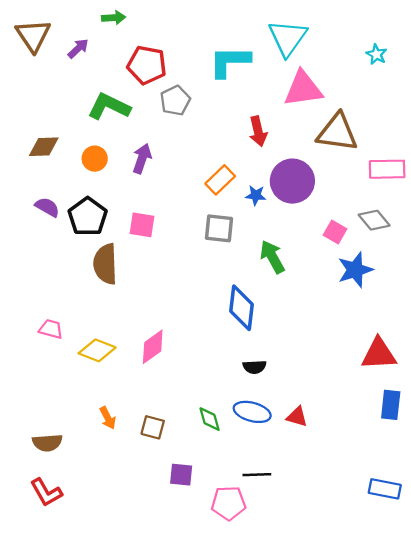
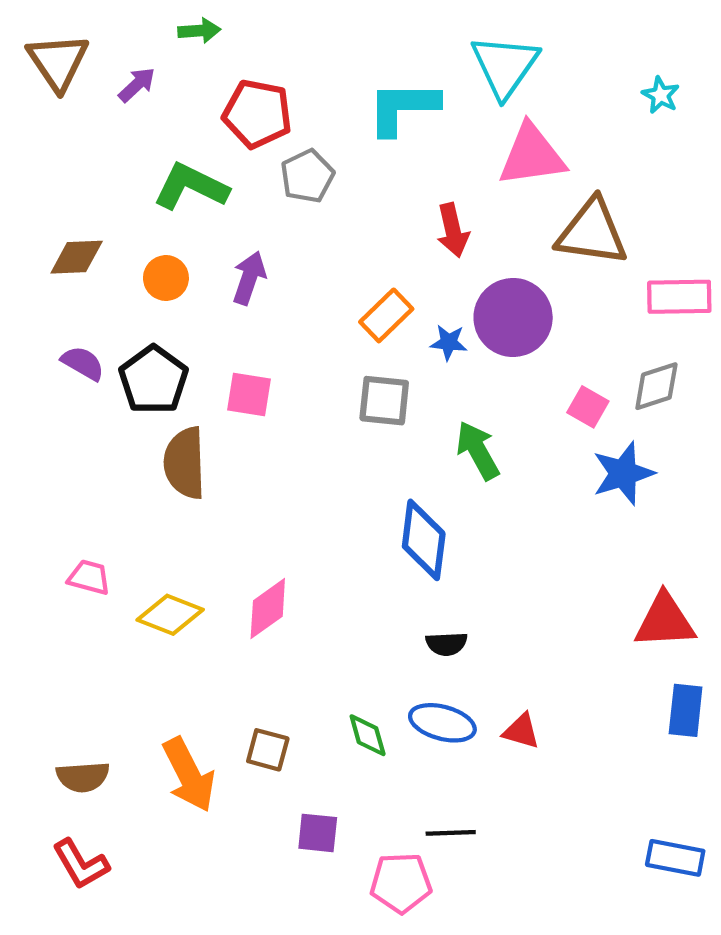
gray diamond: (374, 220) -> (656, 386), turned -68
orange arrow: (108, 418) -> (189, 775), moved, size x1.8

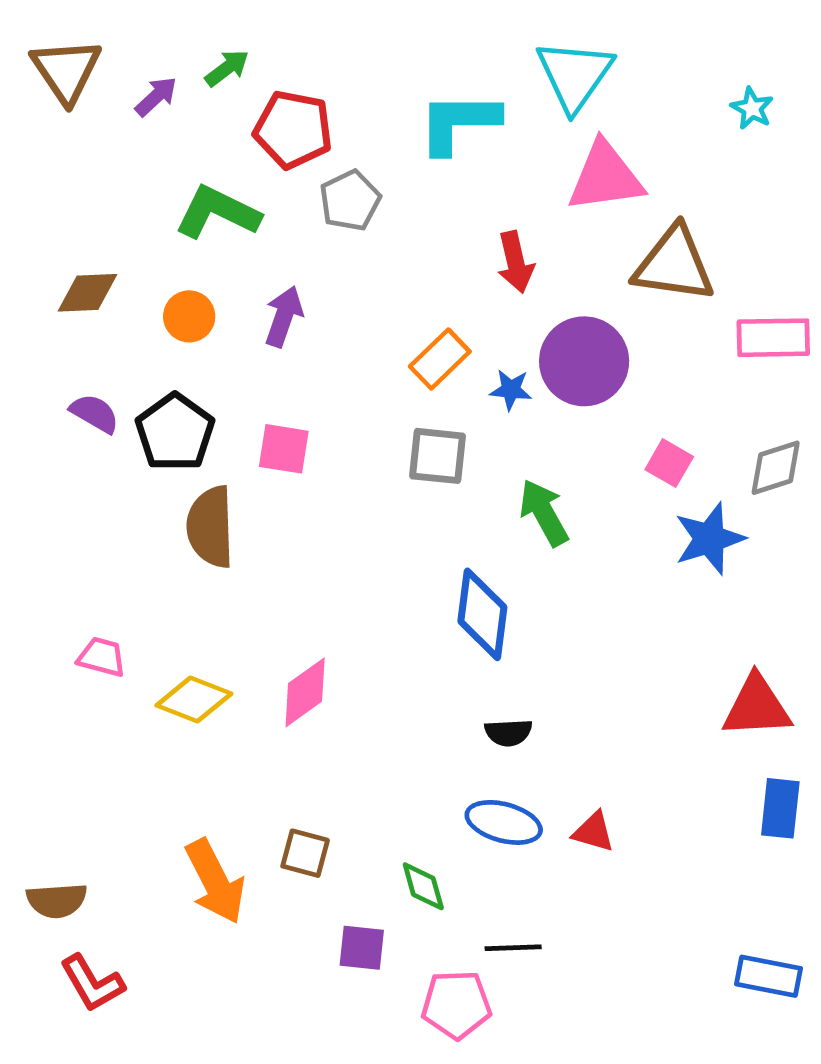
green arrow: (199, 31) -> (227, 68), moved, turned -33
gray diamond: (656, 386) -> (776, 468), moved
green diamond: (368, 735) -> (423, 886), moved
brown semicircle: (83, 777) -> (57, 901), moved

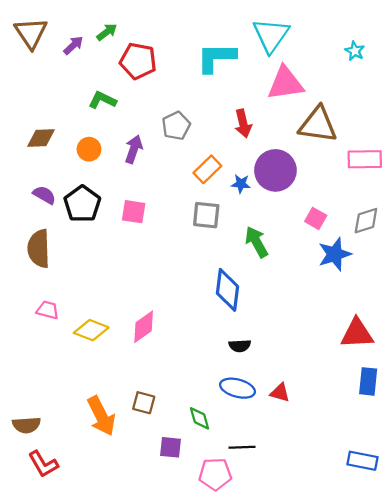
gray pentagon: (350, 201) -> (176, 126), moved
green L-shape: (218, 212) -> (102, 100), size x0.7
brown semicircle: (210, 527) -> (39, 249), moved

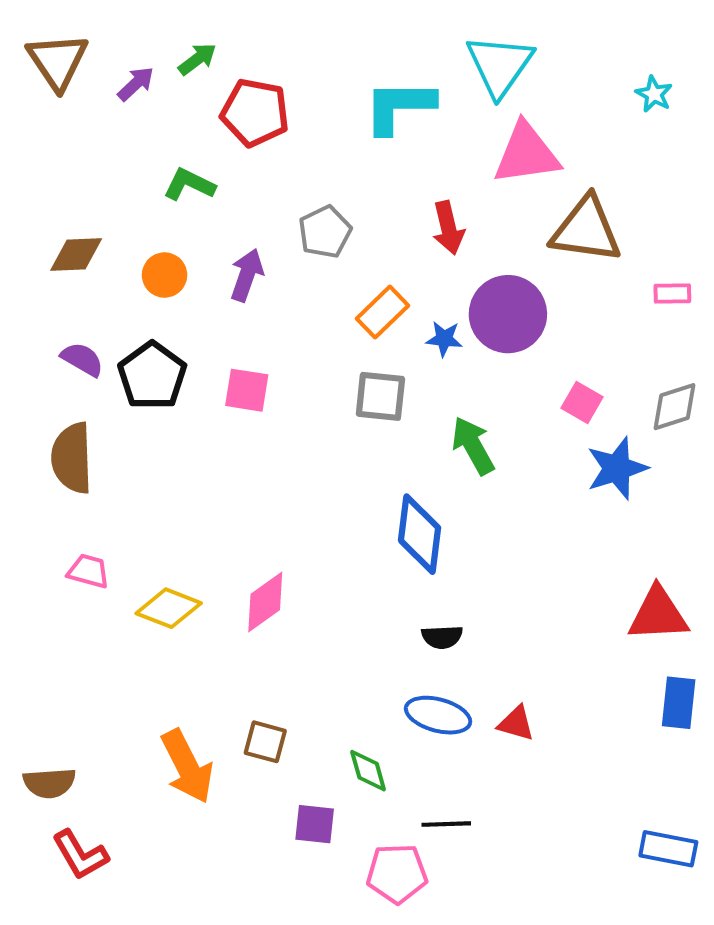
pink rectangle: (365, 159) -> (672, 294), size x0.6

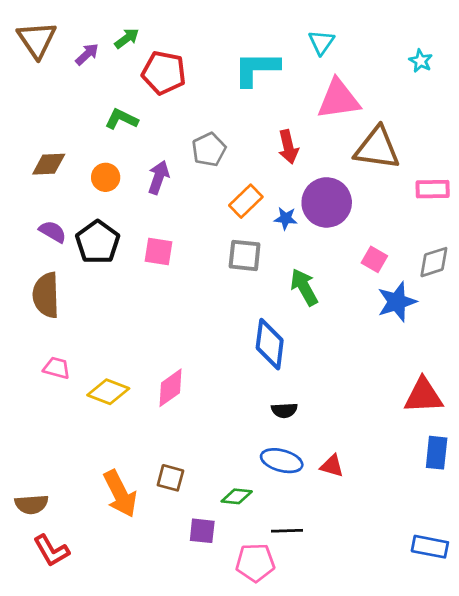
cyan triangle: (500, 65) -> (321, 42), size x0.6
pink rectangle: (672, 294) -> (433, 189), size x1.4
green diamond: (368, 771) -> (237, 496), turned -68

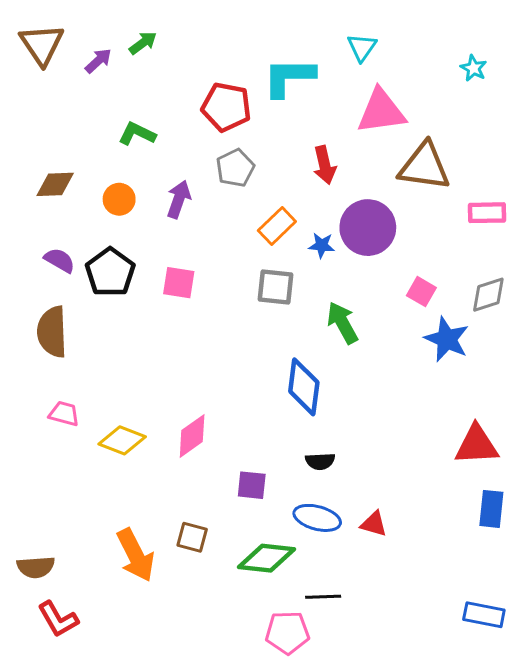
red pentagon: (164, 73) -> (226, 107), moved
blue star: (397, 302) -> (447, 339), turned -30
green diamond: (237, 496) -> (267, 558), size x1.6
purple square: (202, 531) -> (252, 485), moved

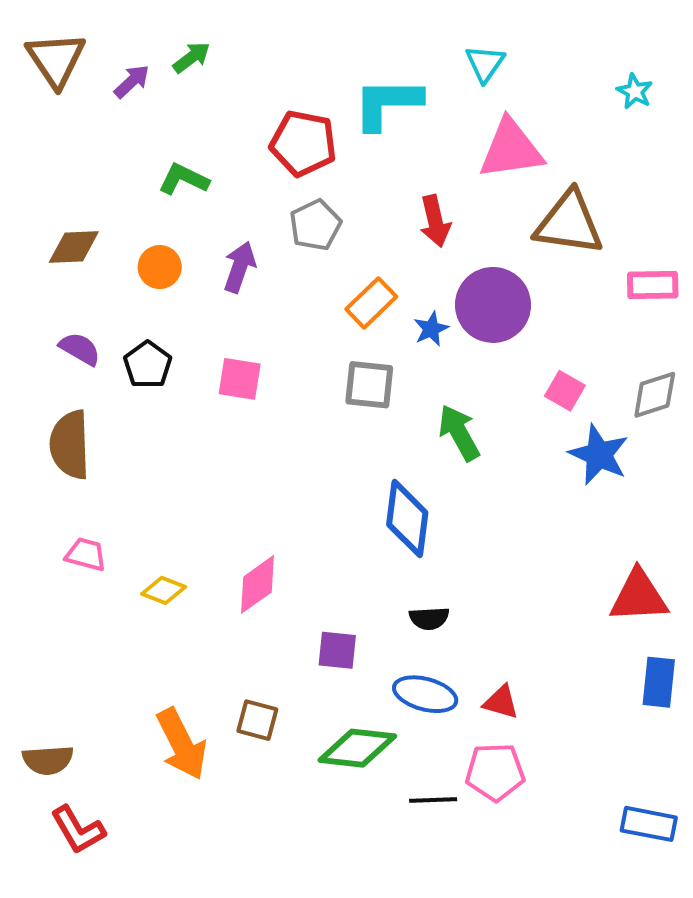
blue star: (322, 245) -> (431, 329), turned -30
black pentagon: (110, 272) -> (148, 365), size x0.7
yellow diamond: (122, 440) -> (164, 590), size x0.7
pink pentagon: (287, 633) -> (495, 772), moved

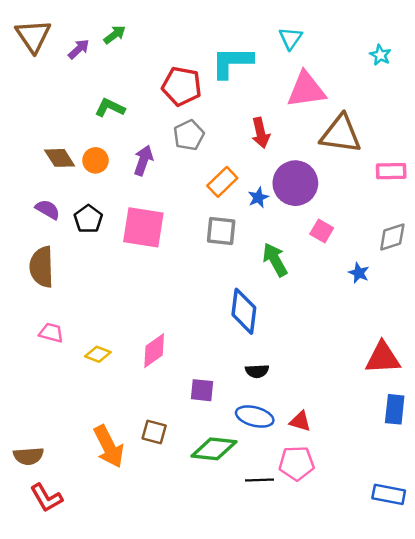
brown diamond: (74, 247) -> (60, 158), moved, turned 60
pink square: (240, 379) -> (143, 227), size x1.6
pink square: (565, 391) -> (322, 231), moved
blue star: (599, 455) -> (359, 273), size x0.6

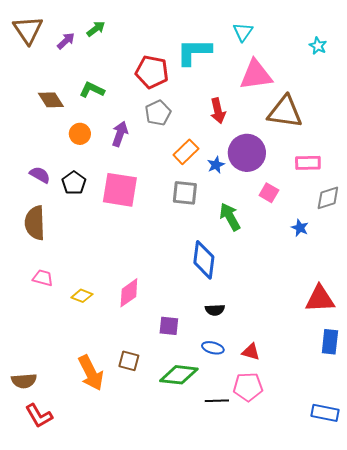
brown diamond: (60, 158) -> (51, 100), moved
pink rectangle: (391, 171) -> (308, 163), moved
blue ellipse: (255, 417) -> (213, 348), size x0.7

